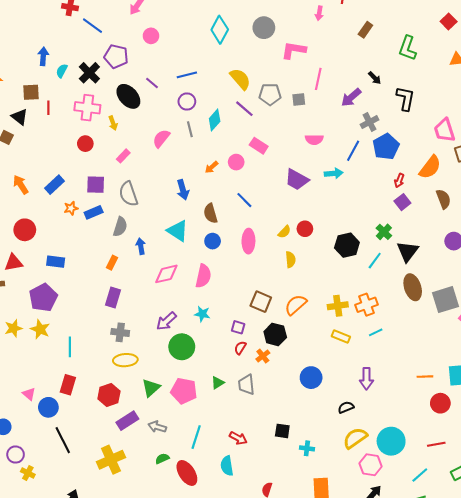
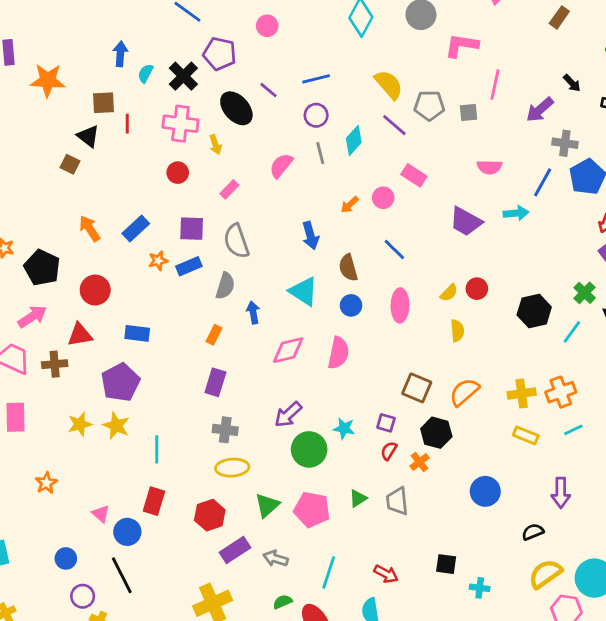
gray cross: (370, 122) -> (565, 143), turned 36
cyan star: (202, 314) -> (344, 428), moved
black line: (63, 440) -> (122, 575), moved

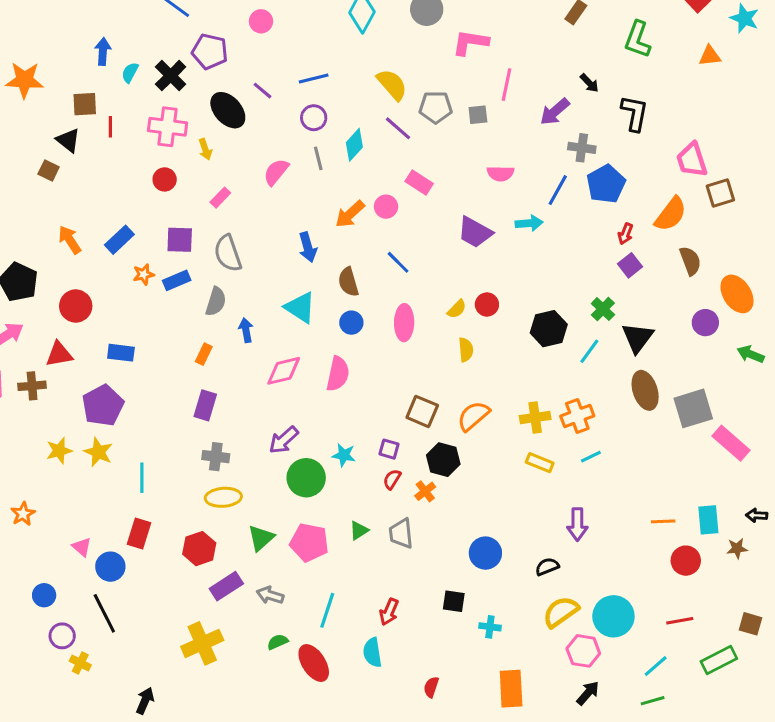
orange arrow: (350, 205) -> (350, 214), size x1.5
blue circle: (485, 491) -> (485, 553), moved
red arrow: (386, 574) -> (389, 612), turned 85

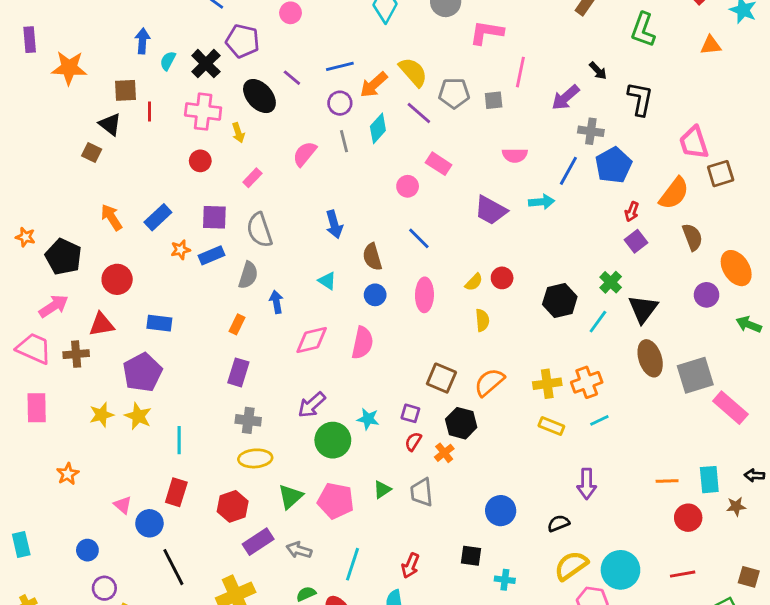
orange arrow: (350, 214) -> (374, 85), moved
cyan triangle: (300, 308) -> (327, 281), size x0.6
black line: (104, 613) -> (173, 567), moved

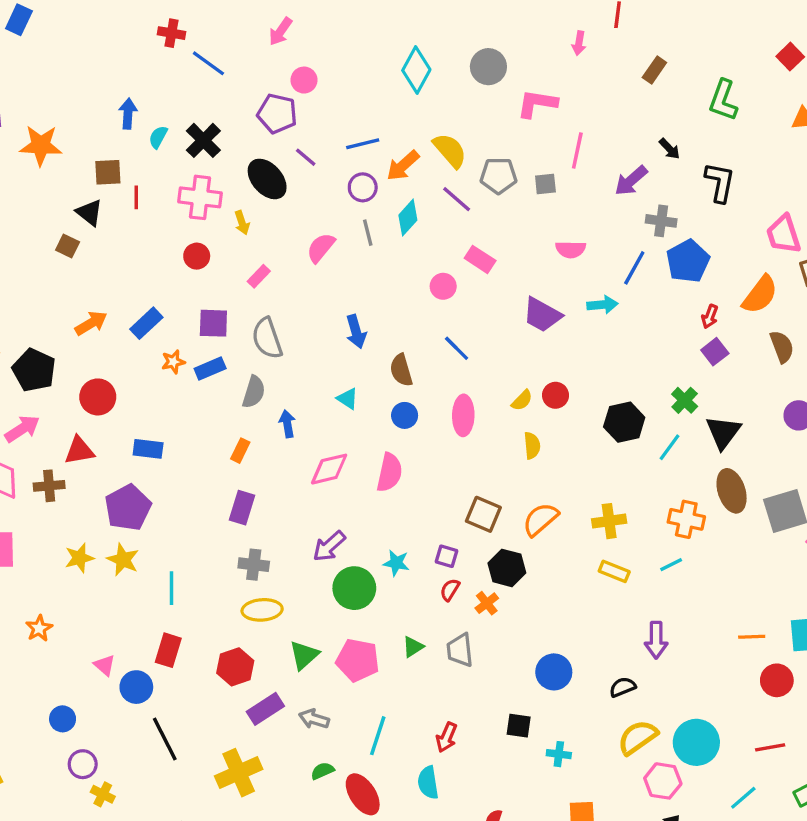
purple pentagon: (243, 41) -> (277, 114), moved
orange arrow: (111, 217) -> (91, 323), turned 92
orange cross: (587, 382) -> (686, 519), moved, turned 32

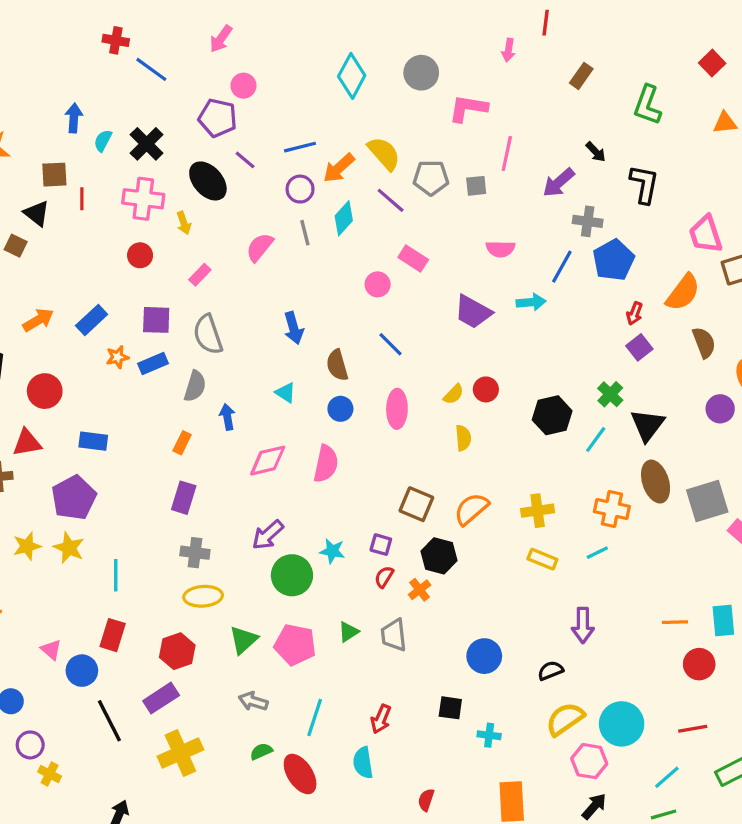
purple rectangle: (265, 709) -> (161, 698), moved

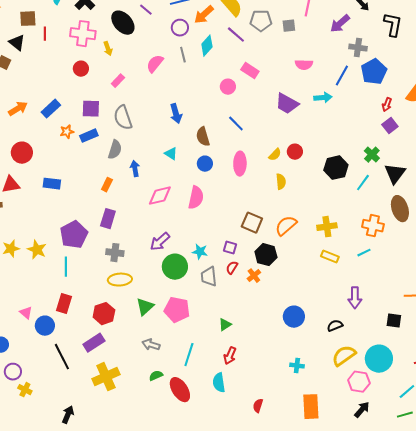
purple pentagon: (74, 498) -> (74, 235), moved
green triangle: (349, 632) -> (225, 325), moved
gray trapezoid: (394, 635) -> (209, 277), moved
black square: (450, 708) -> (394, 321), moved

